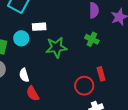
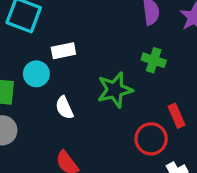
green star: (56, 47) -> (115, 90), moved
white semicircle: (24, 75) -> (64, 108), moved

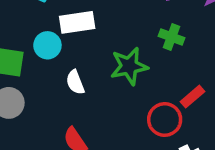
white rectangle: (63, 51) -> (77, 22), size x1.4
red rectangle: (176, 116) -> (193, 97), turned 70

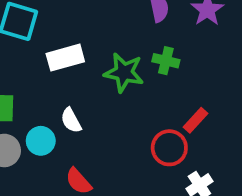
cyan circle: (47, 45) -> (41, 141), moved
green star: (129, 66) -> (124, 73), moved, turned 30

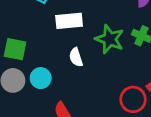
white semicircle: (71, 120) -> (76, 57), moved

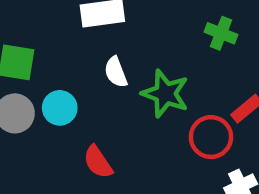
green star: (110, 39) -> (165, 94), moved

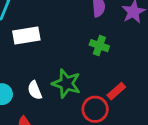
white semicircle: (116, 72) -> (35, 90), moved

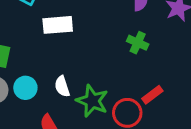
green star: (66, 83) -> (92, 101), moved

